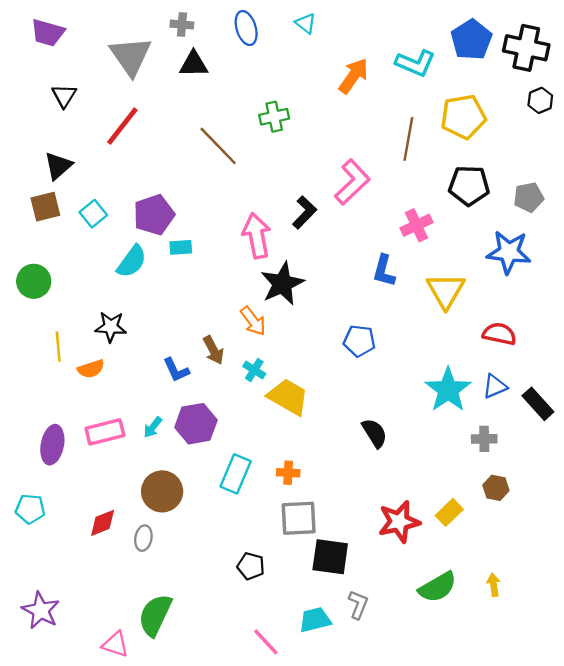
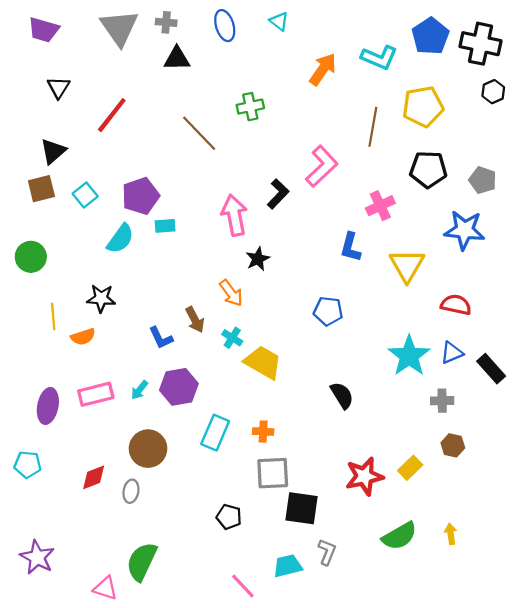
gray triangle: (131, 56) -> (119, 28), moved
gray pentagon: (529, 197) -> (483, 180), turned 30
black star: (282, 284) -> (258, 259), size x0.6

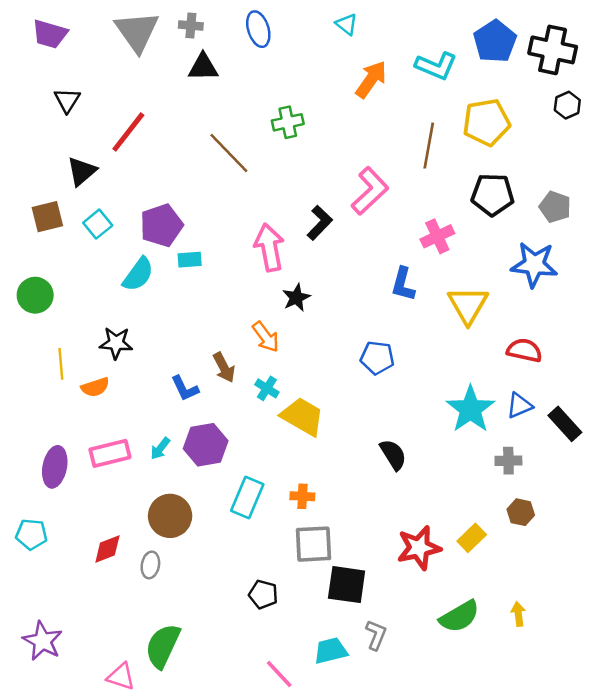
cyan triangle: (279, 21) -> (347, 24), moved
black triangle: (53, 151) -> (82, 171), moved

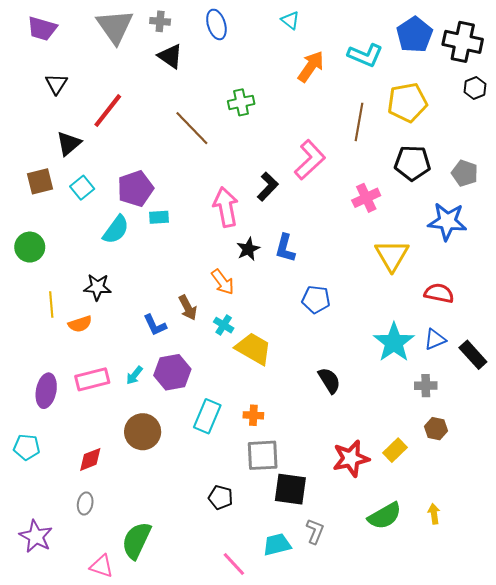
black triangle: (203, 67) -> (170, 56), turned 36
blue L-shape: (403, 284) -> (285, 248), moved
gray ellipse: (150, 565) -> (85, 504), moved

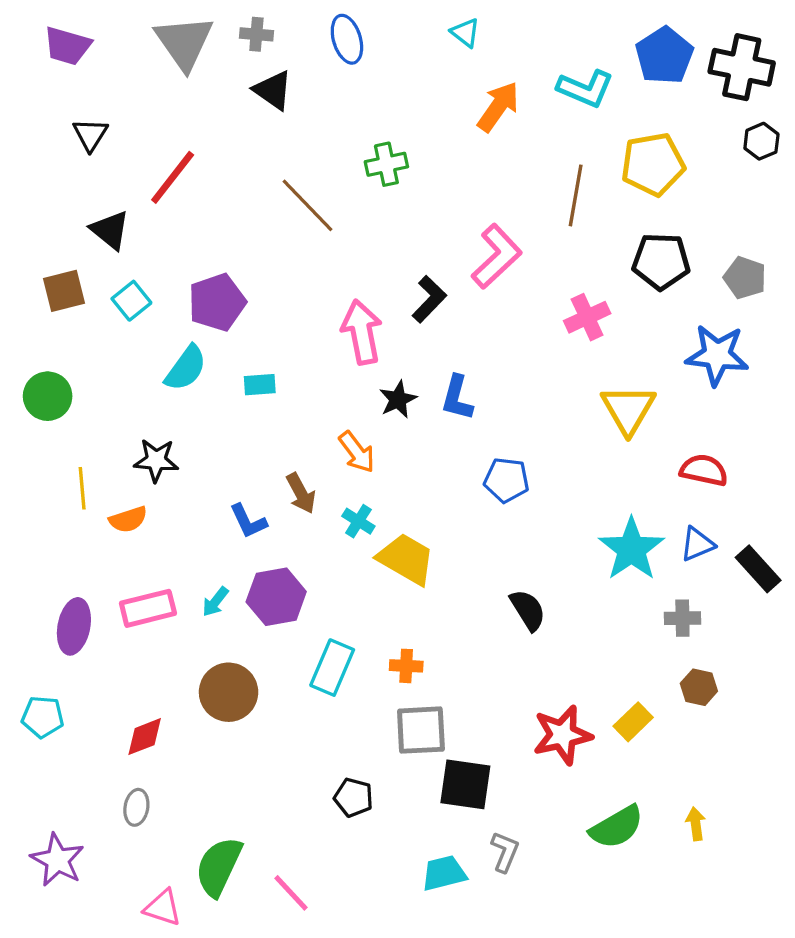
black triangle: (69, 143) -> (110, 230), turned -40
cyan rectangle: (159, 217) -> (260, 385), moved
pink line: (234, 564) -> (291, 893), moved

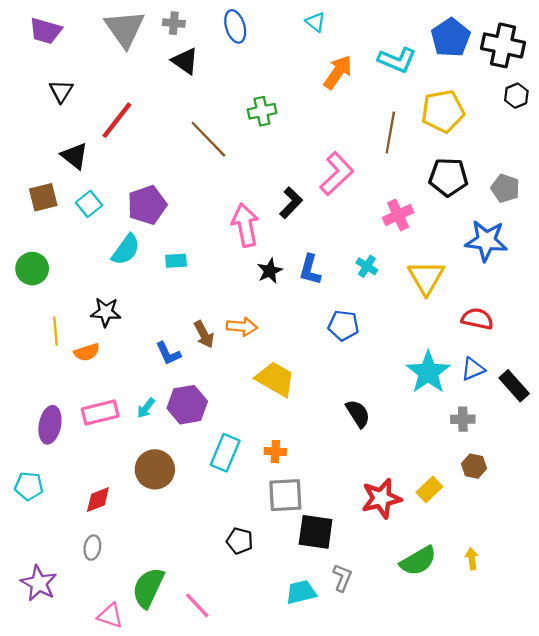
orange arrow: (357, 452) -> (242, 327), moved, turned -48
cyan cross: (358, 521) -> (367, 266), moved

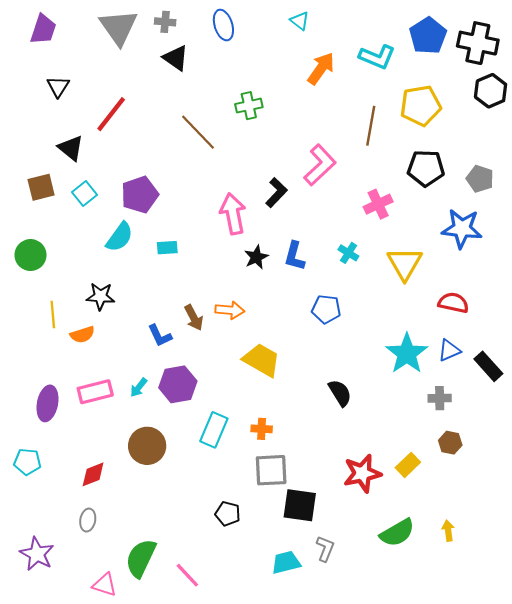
purple trapezoid: (46, 31) -> (43, 29), turned -88
black hexagon: (516, 96) -> (491, 91), size x1.4

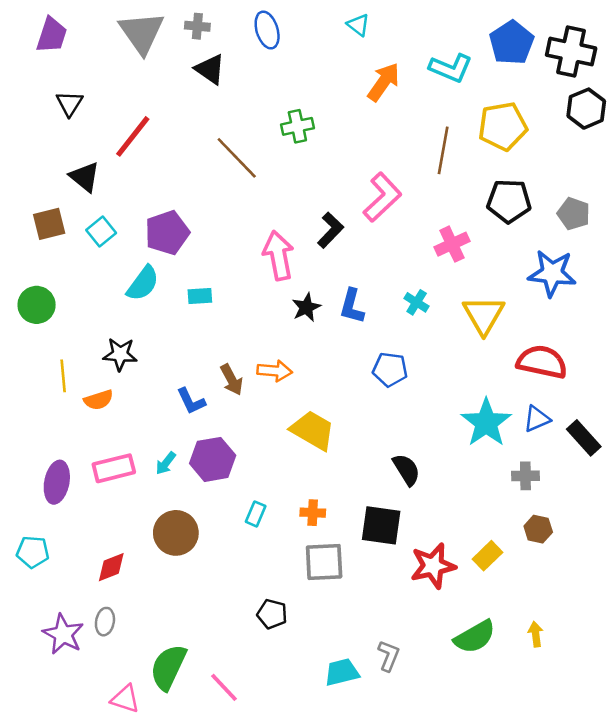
red semicircle: (453, 303) -> (542, 362), size x1.4
cyan rectangle: (214, 430) -> (256, 514), size x0.6
black square: (300, 505) -> (381, 525), moved
purple star: (37, 554) -> (63, 634), moved

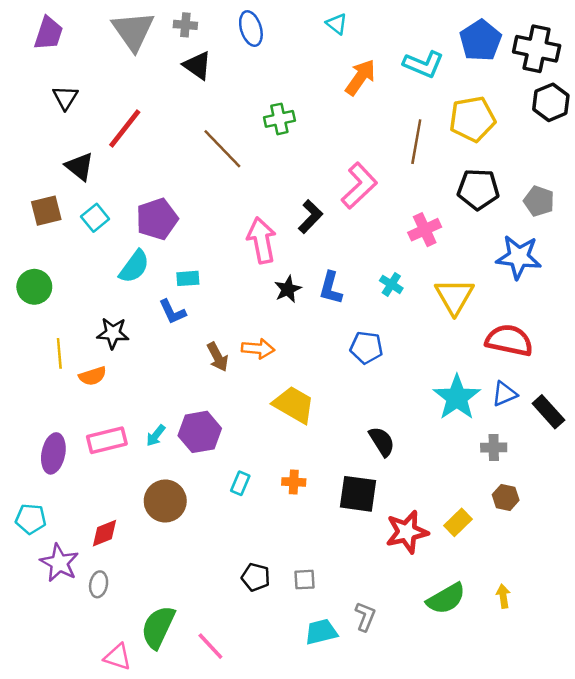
blue L-shape: (191, 401) -> (172, 312), moved
gray square: (324, 562) -> (304, 580), moved, size x0.6
purple star: (63, 634) -> (59, 563), moved

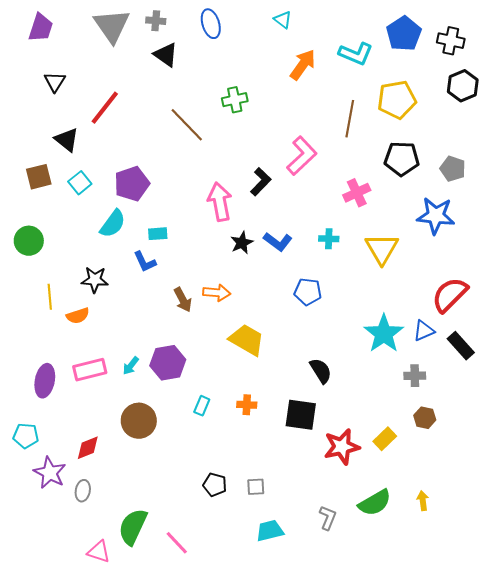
black cross: (537, 49) -> (451, 41), size x0.7
cyan cross: (391, 284) -> (329, 239), turned -30
blue L-shape: (331, 288) -> (278, 242), turned -68
red semicircle: (509, 340) -> (450, 295), moved, turned -57
gray L-shape: (365, 616) -> (328, 518), moved

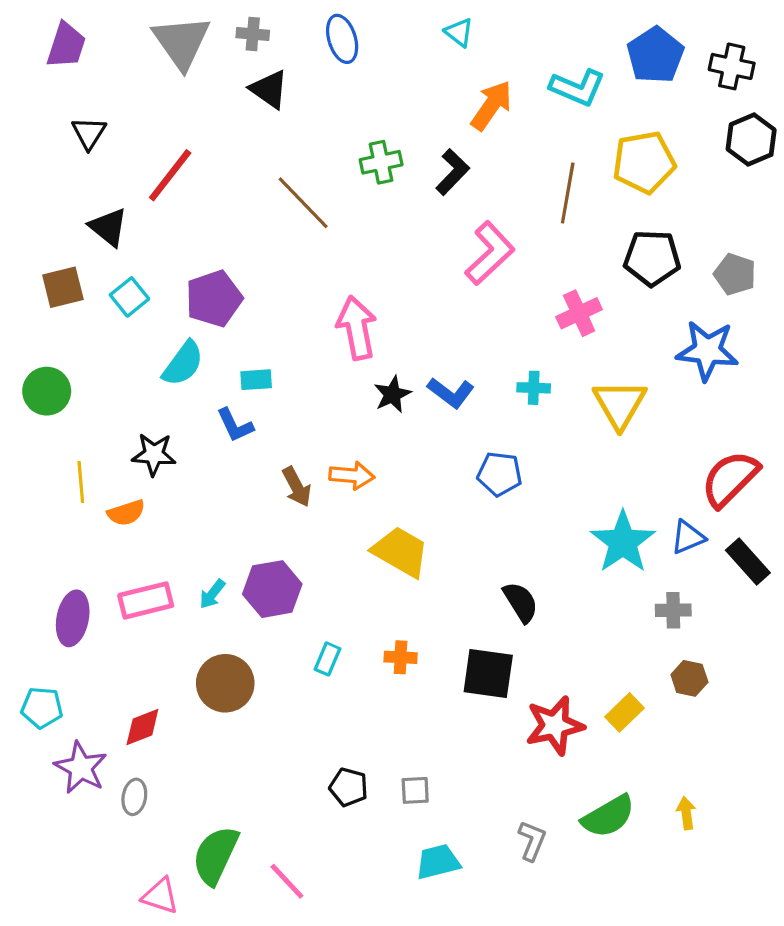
black L-shape: (261, 182) -> (452, 172), moved

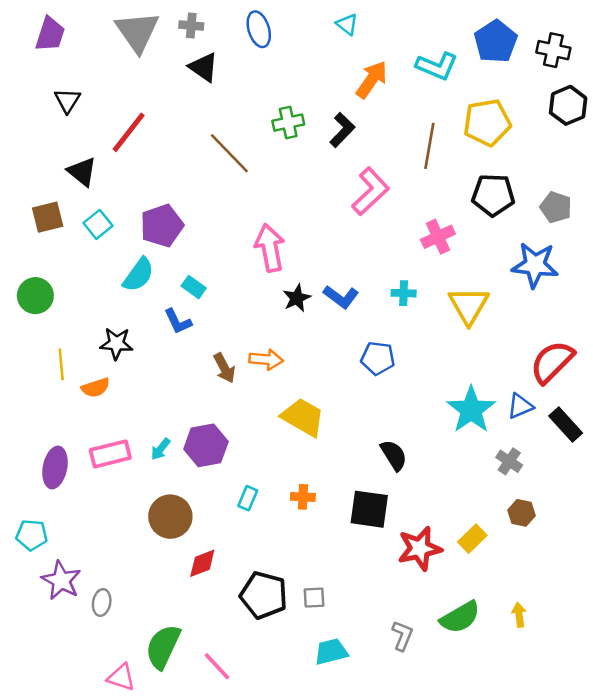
cyan rectangle: (256, 380) -> (194, 287), turned 40
gray cross: (673, 610) -> (509, 461), turned 35
red diamond: (142, 727) -> (202, 563), moved
black pentagon: (349, 787) -> (264, 595), size x1.6

